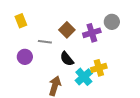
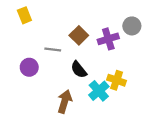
yellow rectangle: (21, 21) -> (24, 15), moved
yellow cross: (99, 68) -> (117, 80), turned 35

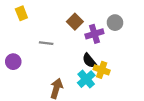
brown square: (79, 35) -> (75, 22), moved
purple circle: (29, 67) -> (13, 62), moved
black semicircle: (79, 70) -> (89, 61), moved

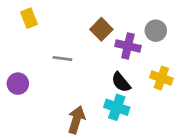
purple cross: (94, 34) -> (128, 46), turned 30
yellow cross: (102, 70) -> (161, 78), moved
cyan cross: (86, 79) -> (117, 107), turned -30

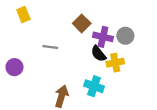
gray circle: (156, 31) -> (125, 36), moved
yellow cross: (161, 78) -> (115, 63), moved, turned -30
black semicircle: (121, 82) -> (98, 54), moved

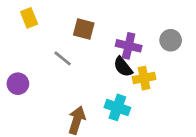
brown square: (82, 23) -> (84, 29), moved, turned -30
gray circle: (125, 36) -> (171, 40), moved
gray line: (50, 47) -> (63, 58), turned 32

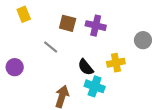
gray circle: (171, 40) -> (143, 40), moved
purple cross: (129, 46) -> (96, 26), moved
black semicircle: (123, 67) -> (86, 67), moved

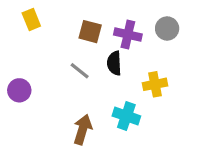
gray circle: (143, 40) -> (167, 28), moved
gray line: (51, 47) -> (80, 71), moved
black semicircle: (86, 67) -> (114, 63), moved, turned 36

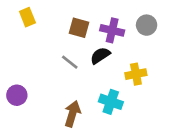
black semicircle: (114, 63) -> (100, 56), turned 60
purple circle: (19, 90) -> (17, 95), moved

